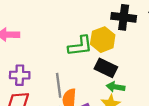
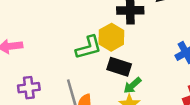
green arrow: (116, 87) -> (132, 85), turned -42

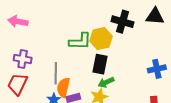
black rectangle: (119, 67) -> (100, 64), turned 66

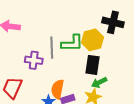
purple cross: (23, 59) -> (34, 60), moved
gray line: (56, 73) -> (52, 48), moved

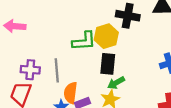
gray line: (52, 48) -> (57, 70), moved
purple cross: (34, 60) -> (30, 70), moved

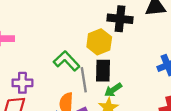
green L-shape: (84, 41) -> (67, 61), moved, turned -125
gray line: (57, 70) -> (84, 80), moved

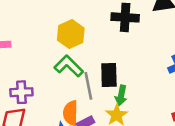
yellow hexagon: (99, 42) -> (71, 34), moved
green arrow: (113, 90) -> (121, 95), turned -42

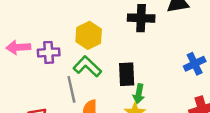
gray line: (88, 86) -> (71, 89), moved
purple cross: (21, 92) -> (49, 52), moved

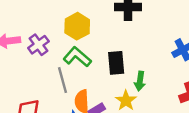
purple cross: (49, 52) -> (38, 45), turned -30
green arrow: (139, 94) -> (140, 81), moved

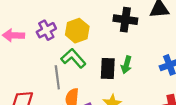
purple cross: (38, 45) -> (46, 30), moved
green arrow: (140, 81) -> (126, 65), moved

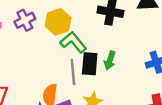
green L-shape: (73, 58) -> (73, 42), moved
gray line: (57, 77) -> (73, 72), moved

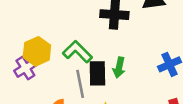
purple cross: (25, 20) -> (25, 68), moved
yellow hexagon: (58, 22) -> (37, 51), moved

